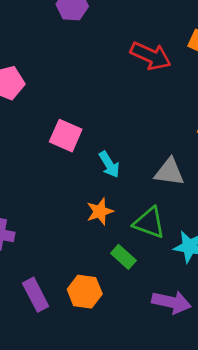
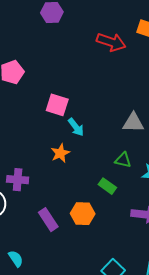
cyan arrow: (109, 164) -> (76, 127), moved
orange star: (100, 211) -> (60, 153), moved
green triangle: (149, 223) -> (123, 160), size x0.7

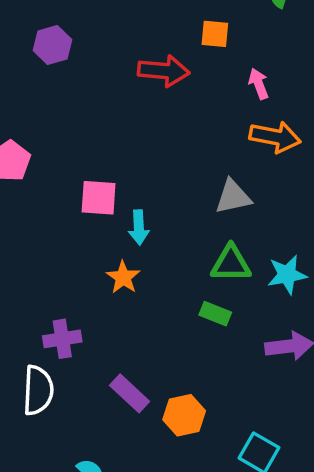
cyan arrow: (76, 127) -> (139, 227), turned 48
green triangle: (123, 160) -> (231, 264), size x1.4
orange hexagon: (83, 214) -> (184, 415), moved

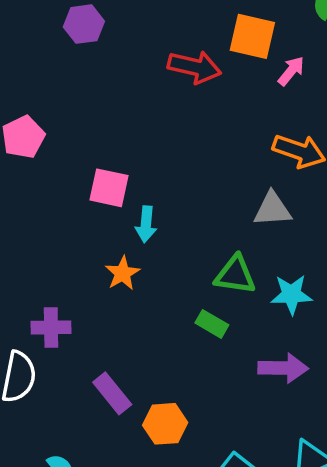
orange square: (215, 34) -> (252, 36), size x1.5
pink arrow: (259, 84) -> (291, 71), moved, turned 52
gray triangle: (233, 197) -> (272, 209), moved

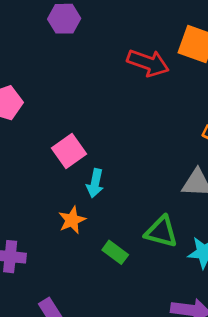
pink square: (109, 188) -> (69, 151), turned 36
green rectangle: (212, 324) -> (115, 252), moved

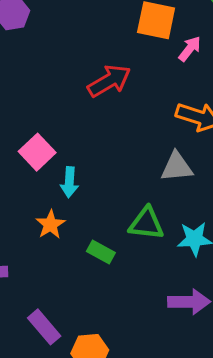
red arrow: (148, 63) -> (109, 81), moved, turned -42

